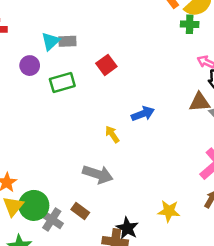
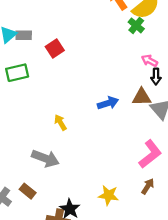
green cross: (190, 24) -> (136, 25), turned 35
red square: (106, 65) -> (55, 48), moved
blue arrow: (143, 114) -> (108, 103), moved

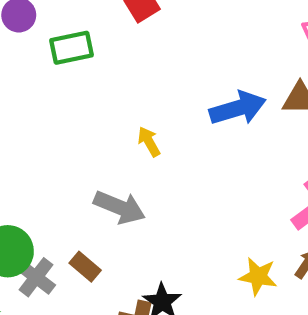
blue arrow: (108, 103) -> (238, 108), size x1.4
yellow star: (109, 195) -> (258, 276), moved

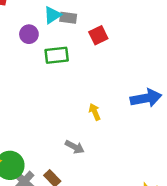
gray arrow: (119, 207) -> (75, 147), size x0.7

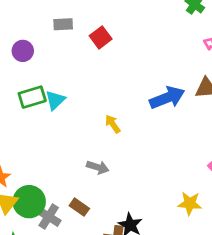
cyan triangle: (52, 15) -> (55, 100), moved
green rectangle: (57, 55) -> (32, 97), moved

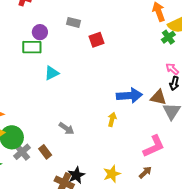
green rectangle: (32, 97) -> (32, 47), moved
yellow arrow: (113, 124) -> (112, 119), moved, turned 32
yellow star: (190, 203) -> (112, 174), moved, turned 30

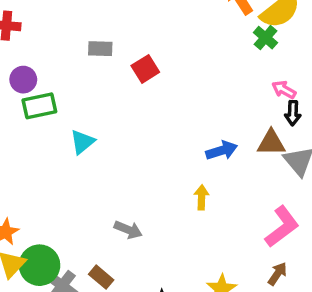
purple circle: (40, 32) -> (23, 80), moved
blue arrow: (129, 96) -> (222, 151), size x0.7

